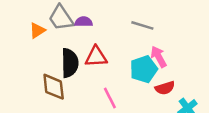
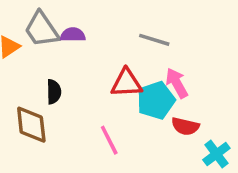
red triangle: (96, 57) -> (126, 83), moved
black semicircle: (70, 63) -> (54, 92), size x0.6
red semicircle: (165, 88) -> (185, 126), turned 30

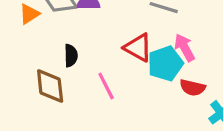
red triangle: (126, 83) -> (138, 48), turned 32
pink line: (109, 140) -> (106, 86), moved

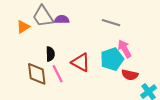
red triangle: (138, 48) -> (81, 62), moved
pink line: (106, 86) -> (58, 74), moved

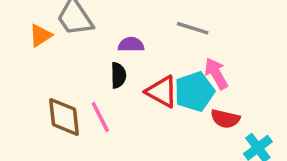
purple semicircle: (62, 19) -> (131, 45), moved
black semicircle: (50, 54) -> (118, 75), moved
red triangle: (81, 62) -> (162, 92), moved

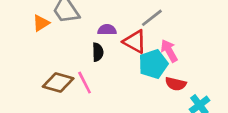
gray line: (193, 28) -> (152, 18), turned -55
red triangle: (162, 92) -> (135, 42), moved
brown diamond: (64, 117) -> (58, 83), turned -68

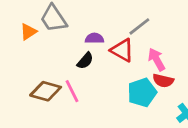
black semicircle: (98, 52) -> (85, 61), turned 42
cyan pentagon: (153, 64) -> (142, 92), moved
red semicircle: (176, 84) -> (163, 81), moved

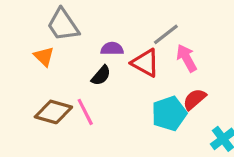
orange triangle: (28, 32) -> (44, 56), moved, turned -42
pink arrow: (157, 59) -> (187, 58), moved
red semicircle: (163, 81) -> (194, 99), turned 126

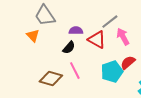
brown diamond: (53, 112) -> (51, 79), moved
pink line: (85, 112) -> (75, 71), moved

